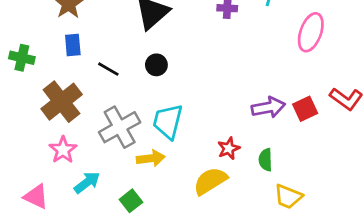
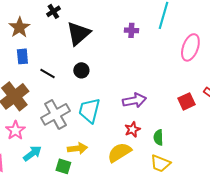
purple arrow: (268, 107) -> (134, 100), moved
yellow arrow: (151, 158) -> (77, 148), moved
yellow trapezoid: (288, 197) -> (160, 163), moved
green square: (131, 201) -> (63, 166), turned -35

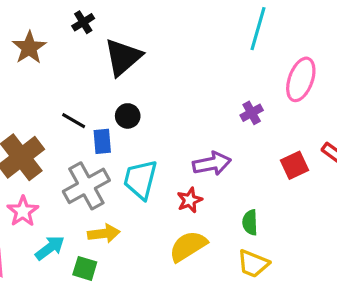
purple cross: (131, 30) -> (252, 113), moved, turned -32
blue rectangle: (22, 56) -> (102, 141), moved
red star: (132, 129) -> (190, 200), moved
yellow arrow: (77, 148) -> (104, 233), moved
green square: (63, 166) -> (85, 268), moved

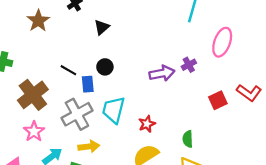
black triangle: (123, 57) -> (102, 27), size x0.6
purple arrow: (212, 164) -> (162, 73), moved

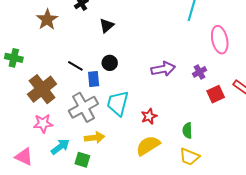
pink ellipse: (222, 42) -> (220, 40), turned -32
purple cross: (189, 65) -> (199, 72), moved
pink star: (34, 131) -> (43, 123), turned 30

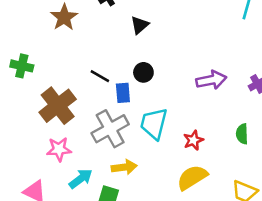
green semicircle: (187, 130) -> (242, 134), moved

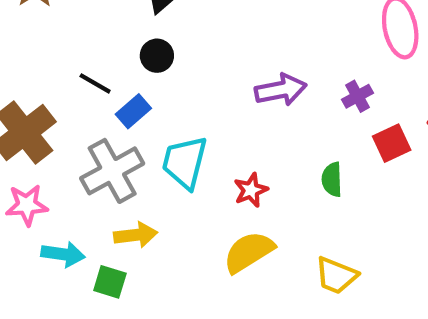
black circle: (143, 72) -> (157, 56), moved
blue rectangle: (123, 93) -> (133, 111), turned 54
cyan arrow: (81, 179) -> (63, 254), turned 45

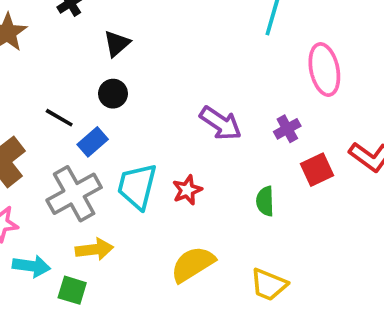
purple arrow: (281, 90) -> (221, 123), turned 45
red star: (251, 190) -> (187, 190), moved

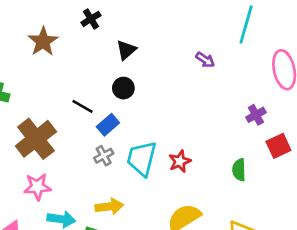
purple arrow: (221, 123) -> (205, 60), moved, size x0.6
gray cross: (74, 194) -> (104, 156), moved, size x0.5

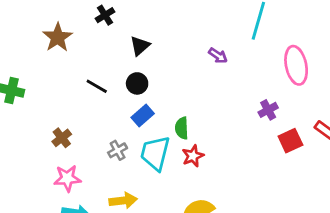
black line: (83, 106) -> (97, 86), moved
blue rectangle: (108, 125) -> (143, 116), moved
brown cross: (36, 139) -> (62, 138), moved, size x0.5
green semicircle: (239, 170) -> (182, 128), moved
pink star: (37, 187) -> (67, 178), moved

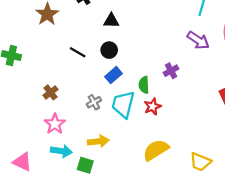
black triangle: (140, 46) -> (111, 21), turned 42
purple arrow: (218, 56) -> (198, 40), moved, size x1.5
purple cross: (268, 110) -> (171, 71), moved
pink star: (67, 178) -> (55, 124), turned -30

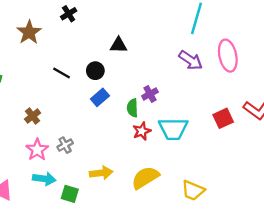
black triangle: (111, 21) -> (119, 45), moved
purple cross: (171, 71) -> (150, 94), moved
gray cross: (94, 102) -> (65, 145), moved
cyan trapezoid: (123, 104) -> (173, 129), moved, turned -104
yellow arrow: (98, 141) -> (101, 173), moved

